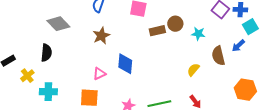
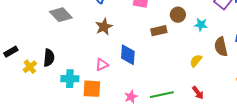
brown rectangle: (157, 31) -> (159, 31), moved
black semicircle: (46, 53) -> (49, 58), moved
cyan cross: (48, 92) -> (70, 79), moved

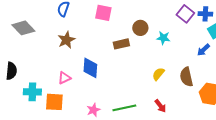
brown semicircle: (221, 47) -> (186, 77), moved

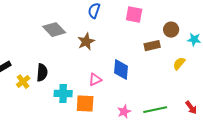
brown star: (66, 40) -> (86, 42), moved
yellow semicircle: (158, 74) -> (179, 64), moved

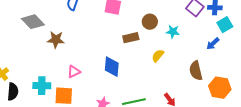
brown star: (86, 42) -> (56, 40), moved, turned 30
blue diamond: (121, 70) -> (112, 67), moved
black semicircle: (42, 73) -> (13, 92), moved

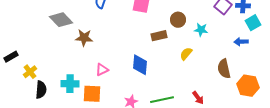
blue arrow: (213, 44) -> (241, 42), turned 40

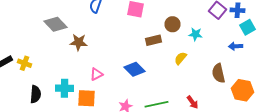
blue diamond: (140, 65) -> (134, 69), turned -50
yellow cross: (30, 72) -> (24, 63), moved, turned -32

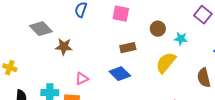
brown rectangle: (154, 40) -> (128, 48), moved
yellow semicircle: (180, 58) -> (166, 63), size x1.6

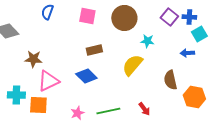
brown circle: (158, 29) -> (124, 18), moved, size x1.6
brown star: (64, 47) -> (33, 59), moved
pink triangle: (82, 79) -> (48, 81), size x1.6

